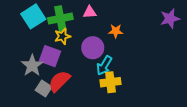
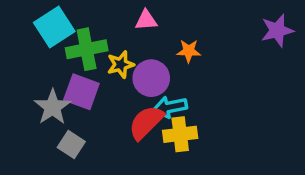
green cross: (60, 19) -> (87, 49), moved
yellow star: (62, 36) -> (121, 65), moved
cyan arrow: (104, 66) -> (170, 107), turned 48
red semicircle: (59, 81) -> (146, 122), moved

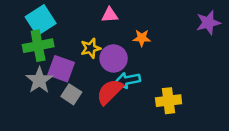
green cross: (87, 49) -> (38, 46), moved
yellow cross: (180, 134) -> (169, 101), moved
gray square: (71, 145) -> (71, 94), moved

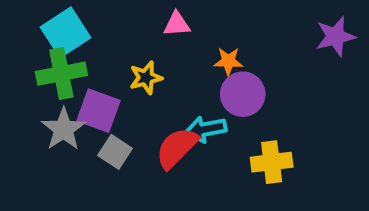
purple circle: (114, 58) -> (243, 94), moved

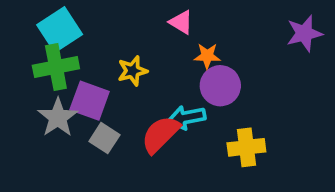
pink triangle: (177, 24) -> (181, 22), moved, turned 35

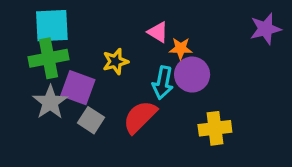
pink triangle: (181, 22) -> (158, 32), moved
cyan square: (60, 30) -> (52, 26), turned 30
cyan arrow: (187, 117) -> (163, 83), moved, turned -68

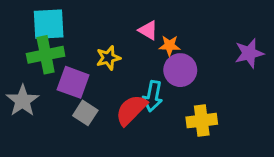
purple star: (265, 29) -> (249, 53), moved
cyan arrow: (163, 83) -> (153, 96), moved
gray star: (50, 102) -> (23, 101), moved

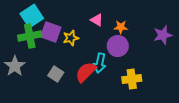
cyan square: (49, 24) -> (32, 16), turned -30
orange star: (170, 46) -> (121, 27), moved
purple square: (73, 82) -> (51, 32), moved

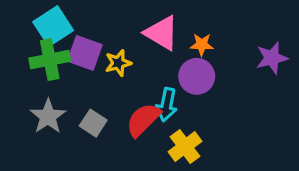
pink triangle: (97, 20) -> (162, 33), size x1.6
gray star: (15, 66) -> (48, 116), moved
yellow cross: (132, 79) -> (185, 146), moved, turned -30

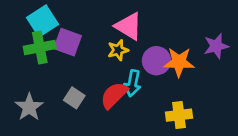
orange star: (202, 45) -> (179, 62), moved, size x1.6
yellow star: (118, 63) -> (118, 50), moved
gray star: (48, 116) -> (29, 107), moved
yellow cross: (185, 146) -> (179, 115), moved, turned 30

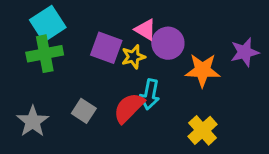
pink triangle: (129, 26) -> (145, 30), size x0.7
purple square: (68, 42) -> (106, 48), moved
purple circle: (156, 61) -> (168, 43), moved
yellow cross: (179, 115) -> (203, 130), turned -35

